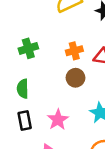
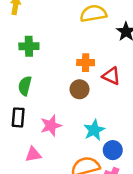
green cross: (28, 48) -> (29, 46), moved

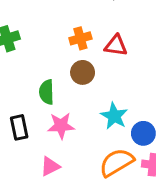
green semicircle: (25, 86) -> (47, 92), moved
pink star: (51, 126) -> (61, 126), turned 30

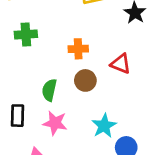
orange cross: (80, 38) -> (78, 49), moved

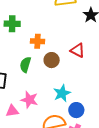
orange cross: (78, 49) -> (38, 41), moved
pink star: (55, 123) -> (29, 100), moved

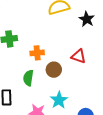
cyan star: (62, 93) -> (59, 100), moved

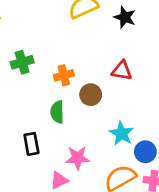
cyan star: (59, 100) -> (122, 133), moved

